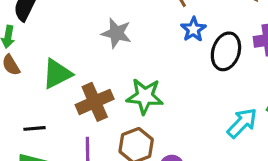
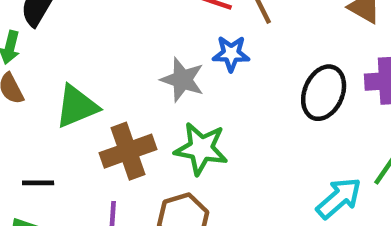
blue star: (193, 29) -> (231, 54), moved, turned 30
gray star: (116, 33) -> (182, 80), moved

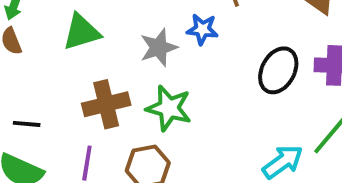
gray star: (182, 80) -> (159, 48), turned 30
green triangle: (77, 106) -> (82, 32), moved

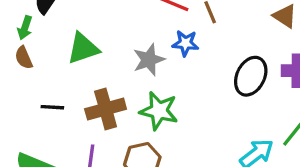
black line: (27, 124) -> (52, 107), moved

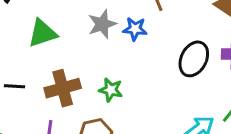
gray star: (149, 60) -> (102, 24), moved
green star: (159, 111) -> (111, 90), size x0.7

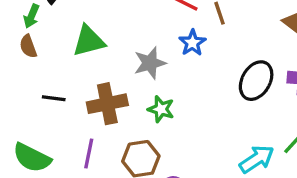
gray star: (102, 24) -> (150, 63), moved
blue star: (135, 29) -> (192, 43), turned 30

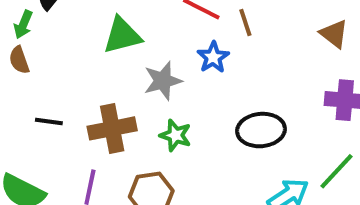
green triangle: (89, 41) -> (122, 35), moved
black ellipse: (256, 81) -> (261, 130), moved, turned 54

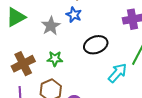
blue star: (213, 57) -> (74, 15), moved
gray star: (163, 81) -> (51, 26), moved

